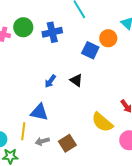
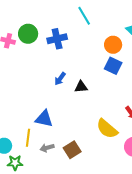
blue square: (90, 50) -> (113, 66), moved
black triangle: (76, 80) -> (81, 87), turned -40
blue arrow: (50, 81) -> (60, 79), moved

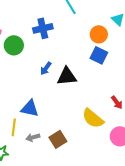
green circle: (28, 34) -> (14, 45), moved
black triangle: (81, 87) -> (67, 76), size x1.5

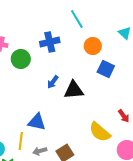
orange circle: (99, 34) -> (93, 46), moved

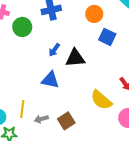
blue triangle: (37, 122) -> (50, 80), moved

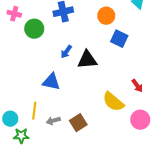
blue triangle: (50, 80) -> (51, 82), moved

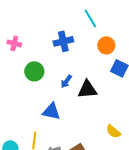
green circle: (34, 29) -> (34, 71), moved
yellow semicircle: (113, 102) -> (113, 131), size x0.7

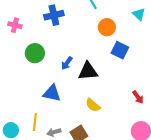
blue cross: (63, 41) -> (54, 15), moved
yellow semicircle: (113, 131) -> (93, 105), moved

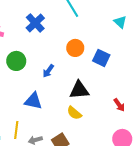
blue cross: (54, 15) -> (35, 23), turned -30
orange circle: (107, 27) -> (75, 48), moved
black triangle: (88, 71) -> (79, 90), moved

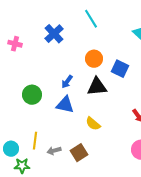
green circle: (16, 61) -> (32, 95), moved
black triangle: (79, 90) -> (97, 87), moved
blue triangle: (33, 101) -> (65, 105), moved

